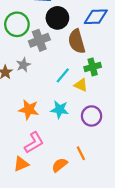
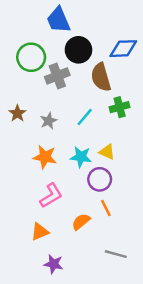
gray star: (23, 65) -> (49, 121), moved
yellow triangle: (81, 85) -> (107, 152), moved
purple circle: (92, 116) -> (100, 179), moved
orange triangle: (21, 164) -> (40, 232), moved

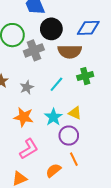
brown semicircle: (101, 77) -> (70, 51), turned -75
cyan star: (81, 157) -> (53, 117), turned 30

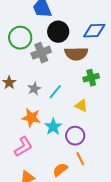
cyan line: (56, 84) -> (55, 92), moved
yellow triangle: (75, 113) -> (81, 106), moved
cyan star: (53, 117) -> (53, 127), moved
pink L-shape: (29, 149) -> (23, 147), moved

